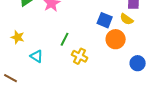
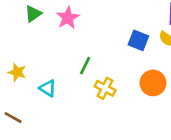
yellow star: (18, 37) -> (17, 72), moved
orange circle: (116, 39) -> (153, 83), moved

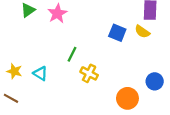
yellow star: (17, 72) -> (14, 71), moved
orange circle: (153, 83) -> (127, 98), moved

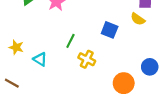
blue square: (117, 33) -> (110, 30), moved
yellow star: (14, 71) -> (16, 47), moved

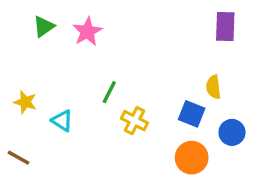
yellow semicircle: (138, 19) -> (213, 87), moved, turned 48
blue square: (110, 30) -> (192, 114), moved

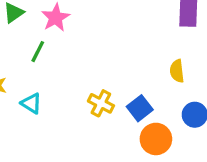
green line: (109, 92) -> (38, 52), moved
blue square: (192, 114) -> (140, 108), moved, turned 30

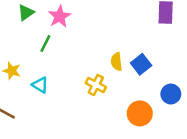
yellow semicircle: (177, 71) -> (116, 62), moved
blue square: (140, 108) -> (141, 64), moved

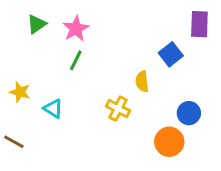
green line: (45, 44) -> (76, 60), moved
blue square: (141, 64) -> (171, 54), moved
blue circle: (171, 94) -> (189, 113), moved

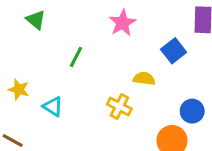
green triangle: (37, 24) -> (36, 20), turned -45
pink star: (76, 29) -> (122, 23), moved
yellow semicircle: (142, 81) -> (144, 79), turned 105

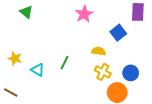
green line: (76, 57) -> (65, 63), moved
yellow cross: (119, 106) -> (103, 72), moved

